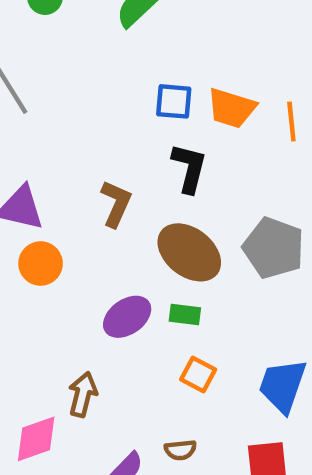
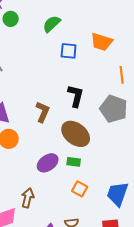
blue square: (174, 101) -> (69, 51), moved
orange trapezoid: (231, 108) -> (102, 42), moved
gray pentagon: (274, 248) -> (114, 109), moved

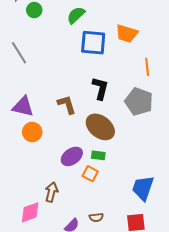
blue square: (69, 51) -> (93, 43), size x1.5
brown L-shape: (43, 112) -> (67, 105), turned -40
orange square: (80, 189) -> (90, 174), moved

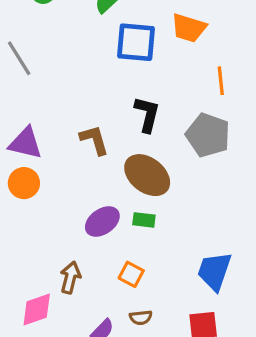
orange circle: (32, 132) -> (24, 183), moved
orange square: (90, 174) -> (131, 274), moved

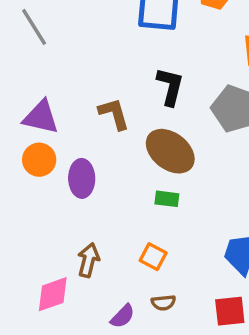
purple ellipse: (102, 222) -> (82, 178), moved, turned -56

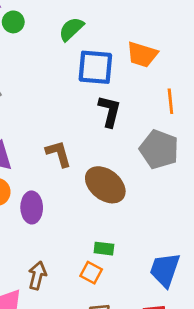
black L-shape: (170, 86) -> (110, 111), moved
green rectangle: (167, 199) -> (104, 249), moved

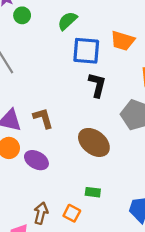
brown L-shape: (59, 154) -> (43, 118), moved
purple ellipse: (32, 207) -> (36, 160), turned -60
orange square: (91, 273) -> (72, 213), moved

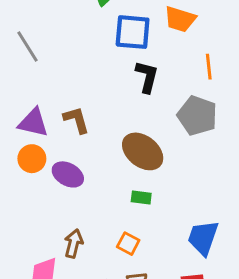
green rectangle: (93, 192) -> (141, 197), moved
orange square: (72, 213) -> (128, 244), moved

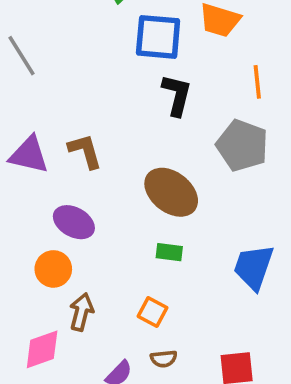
orange circle: (32, 159) -> (53, 269), moved
blue trapezoid: (203, 238) -> (253, 267), moved

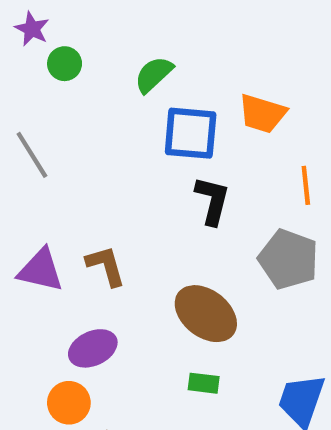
purple ellipse: (74, 222) -> (93, 348), turned -54

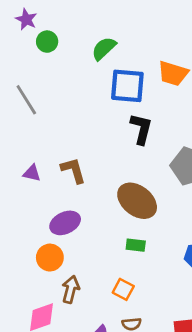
purple triangle: (41, 270) -> (32, 173), size x0.6

